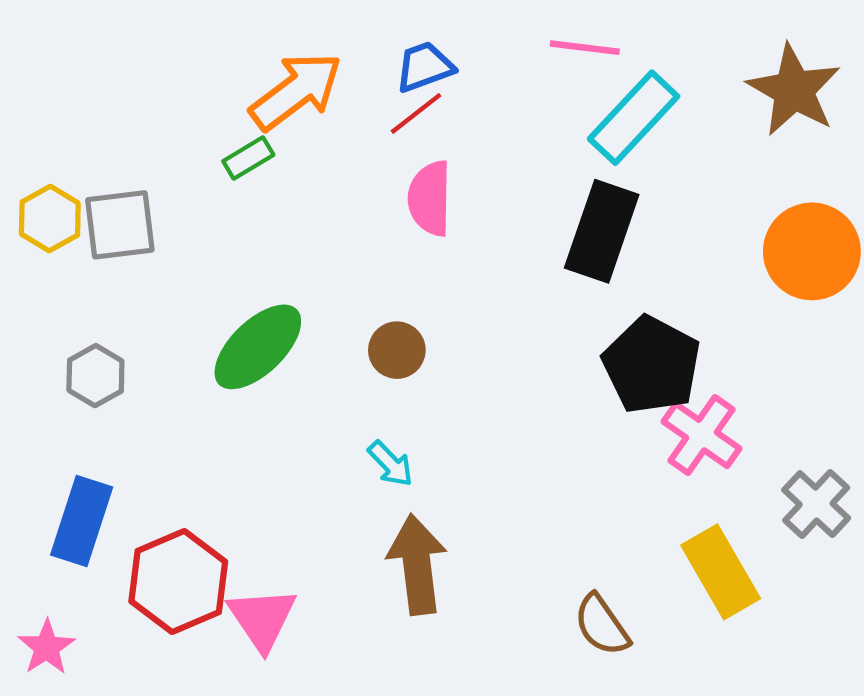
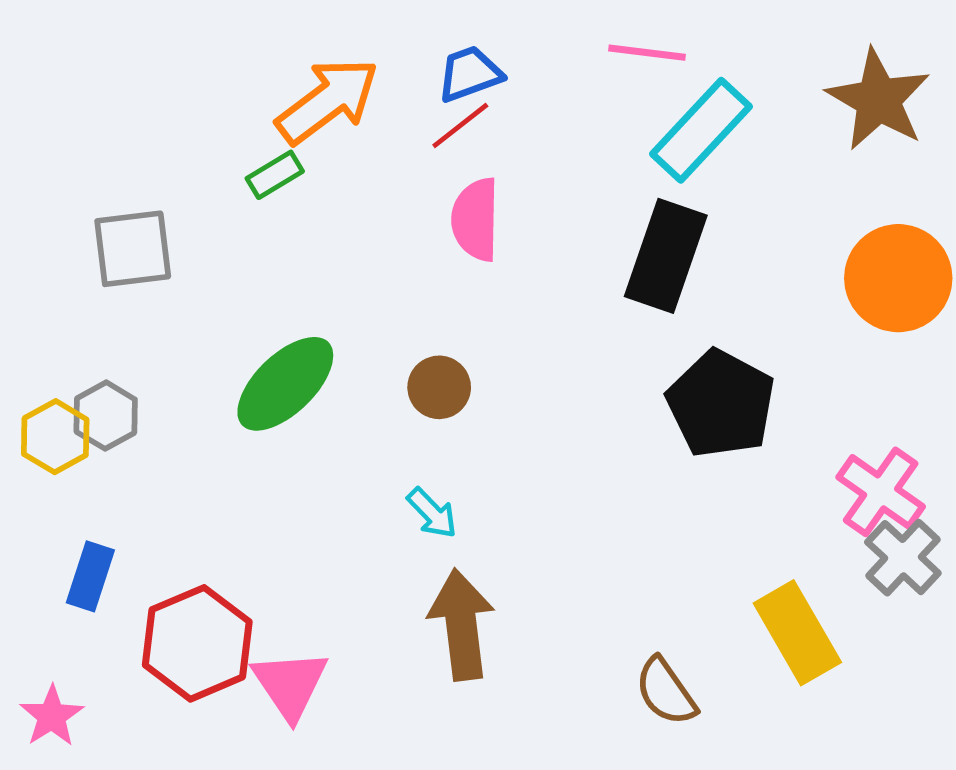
yellow hexagon: (50, 219) -> (55, 437), moved
pink cross: (702, 435) -> (881, 492), moved
blue rectangle: (82, 521) -> (90, 576), size x0.7

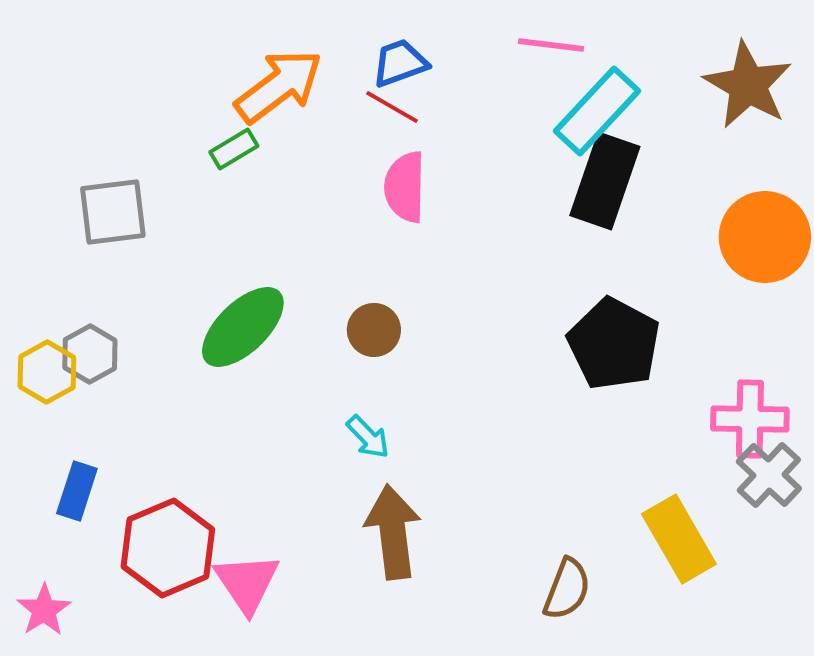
red line: (460, 126) -> (392, 107), turned 68
black rectangle: (666, 256) -> (605, 181), moved
pink cross: (881, 492) -> (750, 419), turned -34
brown semicircle: (666, 691) -> (567, 589), turned -124

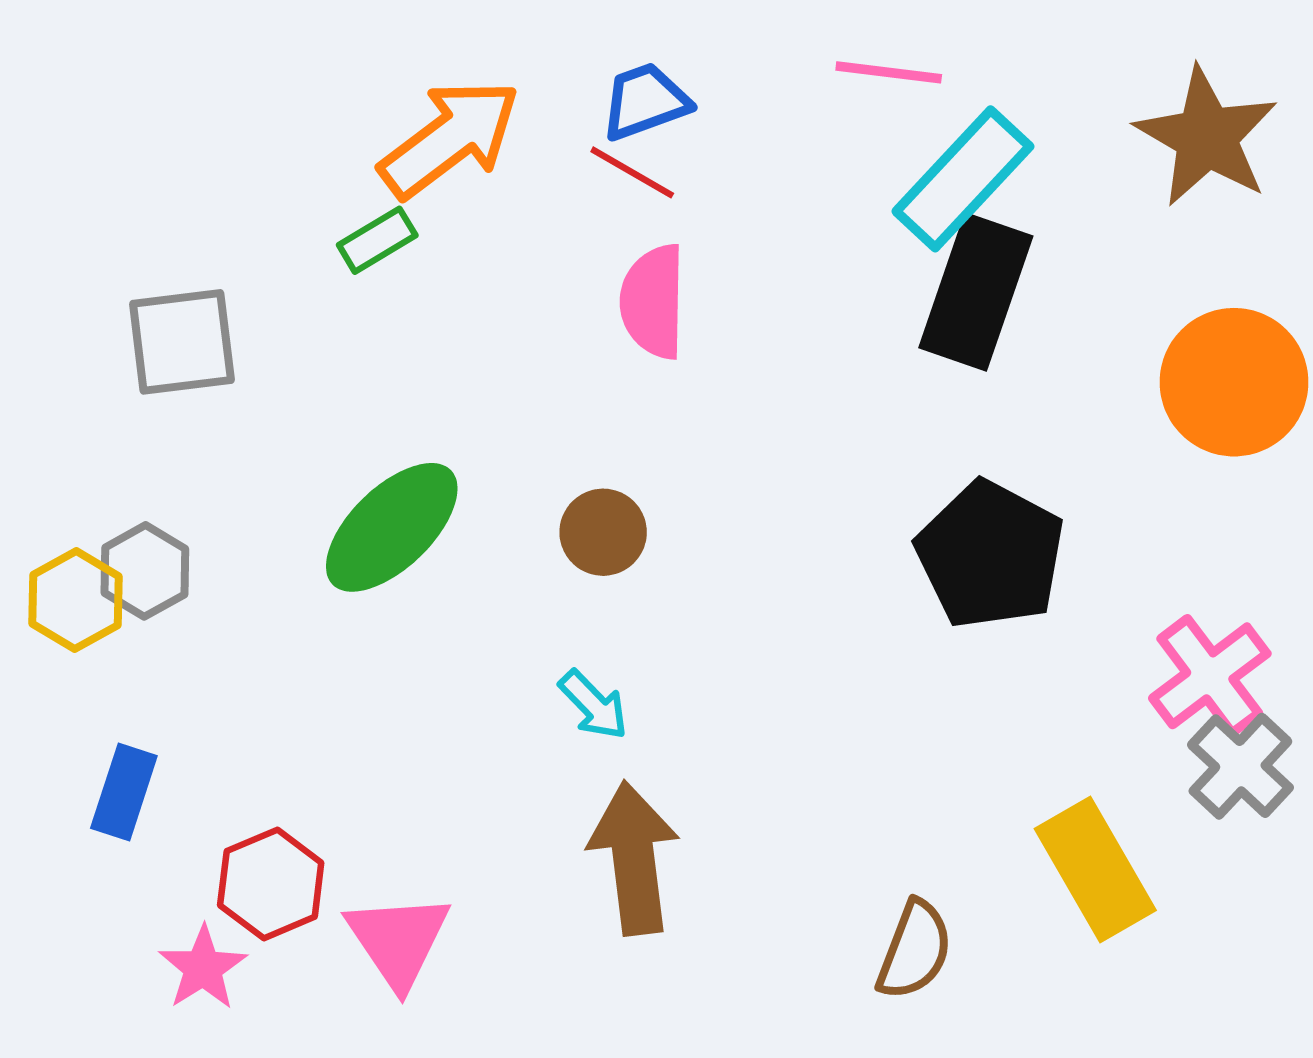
pink cross: (750, 419) -> (1210, 676), turned -38
red hexagon: (168, 548) -> (271, 884), size x0.7
pink star: (44, 610) -> (203, 968), moved

